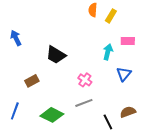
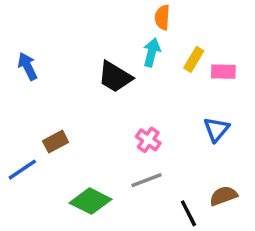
yellow rectangle: (111, 16) -> (194, 59), moved
cyan arrow: (108, 52) -> (152, 52), moved
black trapezoid: (56, 55) -> (115, 77), moved
blue line: (15, 111) -> (22, 170), moved, turned 36

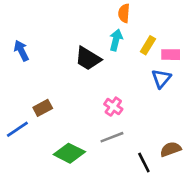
blue triangle: (216, 129) -> (161, 79), moved

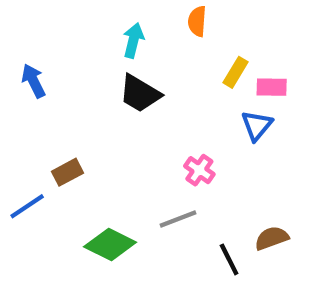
cyan arrow: (116, 40) -> (133, 40), moved
pink cross: (113, 107) -> (199, 170), moved

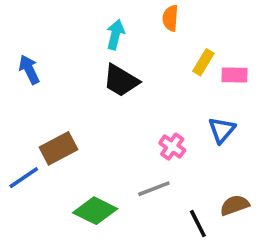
blue triangle: (257, 125) -> (222, 130), moved
brown rectangle: (68, 172) -> (59, 148), size x1.4

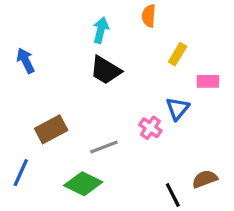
pink rectangle: (235, 75) -> (208, 81), moved
blue triangle: (222, 130) -> (178, 109), moved
blue line: (24, 178) -> (21, 173), moved, turned -32
gray line: (154, 189) -> (104, 147), moved

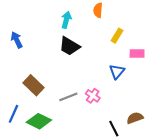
pink cross: (150, 128) -> (93, 96), moved
brown rectangle: (51, 129) -> (34, 85), turned 72
green diamond: (83, 184) -> (39, 121), moved

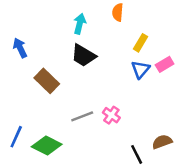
pink rectangle: (137, 54) -> (165, 64), turned -32
blue triangle: (117, 72) -> (141, 69), moved
brown rectangle: (34, 85) -> (47, 81), moved

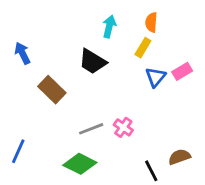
orange semicircle: (118, 12) -> (151, 22), moved
cyan arrow: (80, 24) -> (109, 27), moved
yellow rectangle: (141, 43) -> (143, 48), moved
green diamond: (47, 146) -> (80, 164), moved

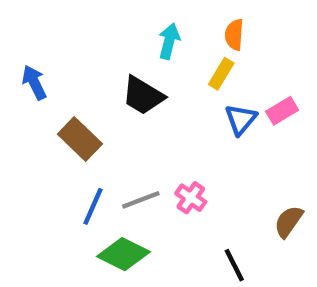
blue line: (18, 151) -> (93, 206), moved
brown semicircle: (179, 157) -> (289, 222), moved, turned -35

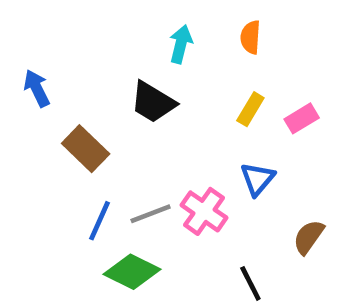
yellow rectangle: (221, 74) -> (250, 109), moved
blue triangle: (241, 119) -> (257, 179), moved
pink cross: (191, 198) -> (204, 211), size x1.4

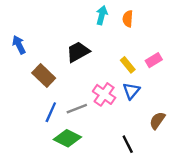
cyan arrow: (181, 44) -> (102, 15), moved
black trapezoid: (153, 102) -> (78, 52), turned 120
yellow rectangle: (250, 109) -> (128, 65), moved, turned -70
pink cross: (204, 211) -> (104, 94), moved

